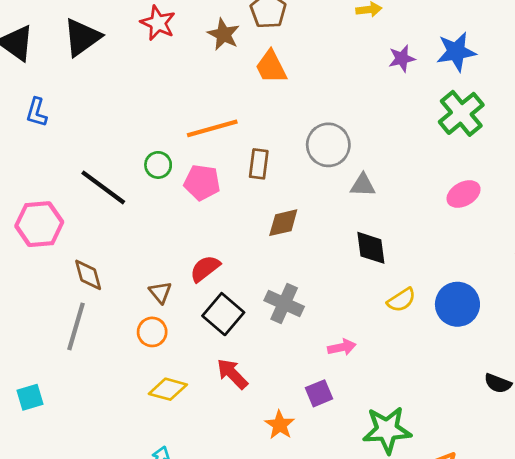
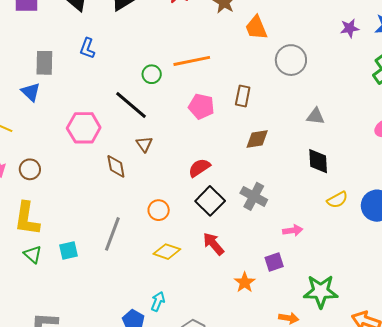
orange line: (212, 128) -> (192, 61), moved
gray circle: (328, 145) -> (291, 60), moved
green circle: (158, 165) -> (152, 74), moved
brown triangle: (160, 292) -> (144, 144), moved
gray line: (76, 326) -> (112, 234), moved

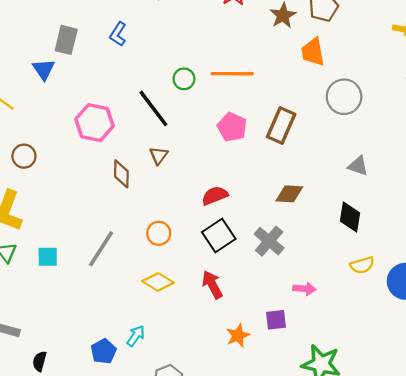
brown rectangle: (243, 96) -> (281, 125), size x1.4
brown diamond: (257, 139) -> (289, 194), moved

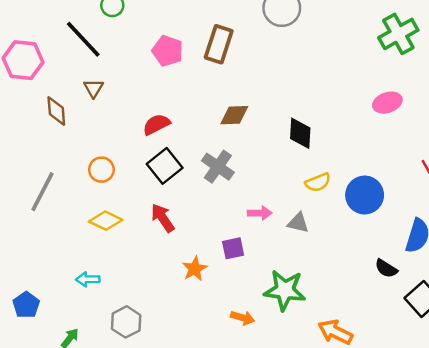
gray triangle: (358, 166) -> (298, 223), moved
cyan arrow: (136, 336) -> (88, 279), turned -120
blue pentagon: (104, 351) -> (26, 305), moved

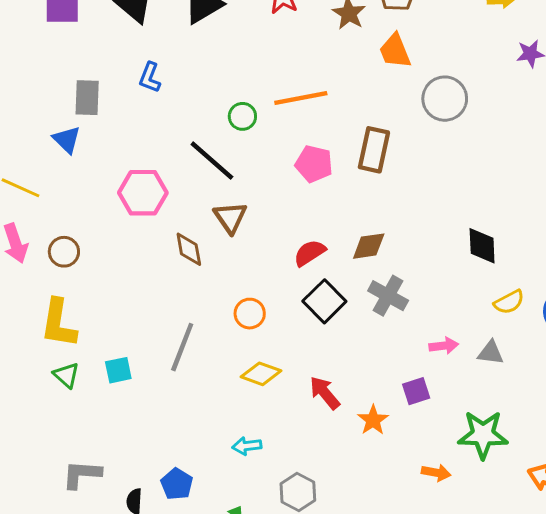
brown triangle: (94, 88) -> (230, 217), size x1.4
brown diamond: (234, 115) -> (369, 246), moved
red arrow: (163, 218) -> (325, 393), moved

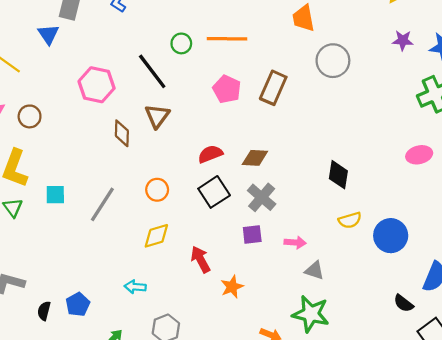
gray triangle: (491, 353) -> (314, 270), moved
cyan square: (118, 370) -> (55, 195), moved
yellow diamond: (261, 374) -> (156, 236), turned -48
purple square: (416, 391) -> (252, 234), moved

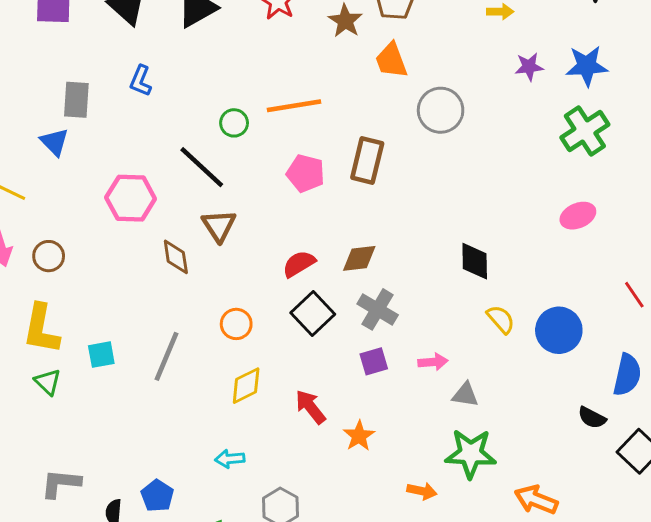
yellow semicircle: (350, 220) -> (501, 319), turned -105

